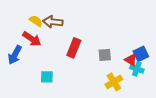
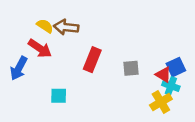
yellow cross: (114, 82) -> (161, 102), moved

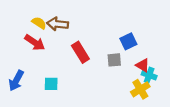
red rectangle: (92, 60) -> (80, 52), turned -54
blue square: (176, 67) -> (128, 41), moved
blue arrow: (19, 68) -> (16, 81), moved

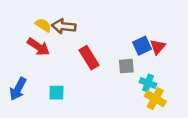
red triangle: (143, 65) -> (158, 47), moved, turned 40
cyan cross: (149, 75) -> (148, 83), moved
yellow cross: (140, 89) -> (155, 99), turned -30

